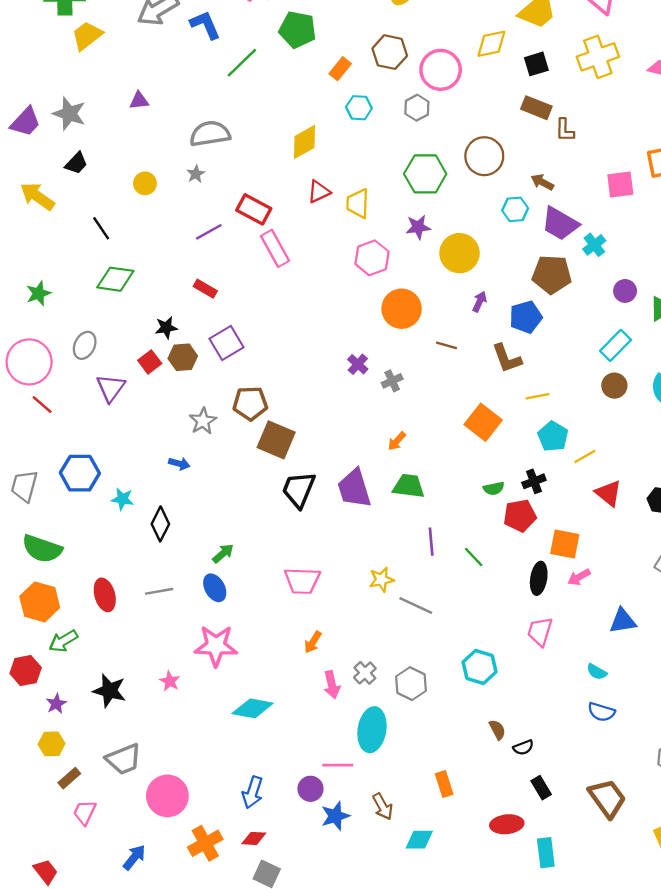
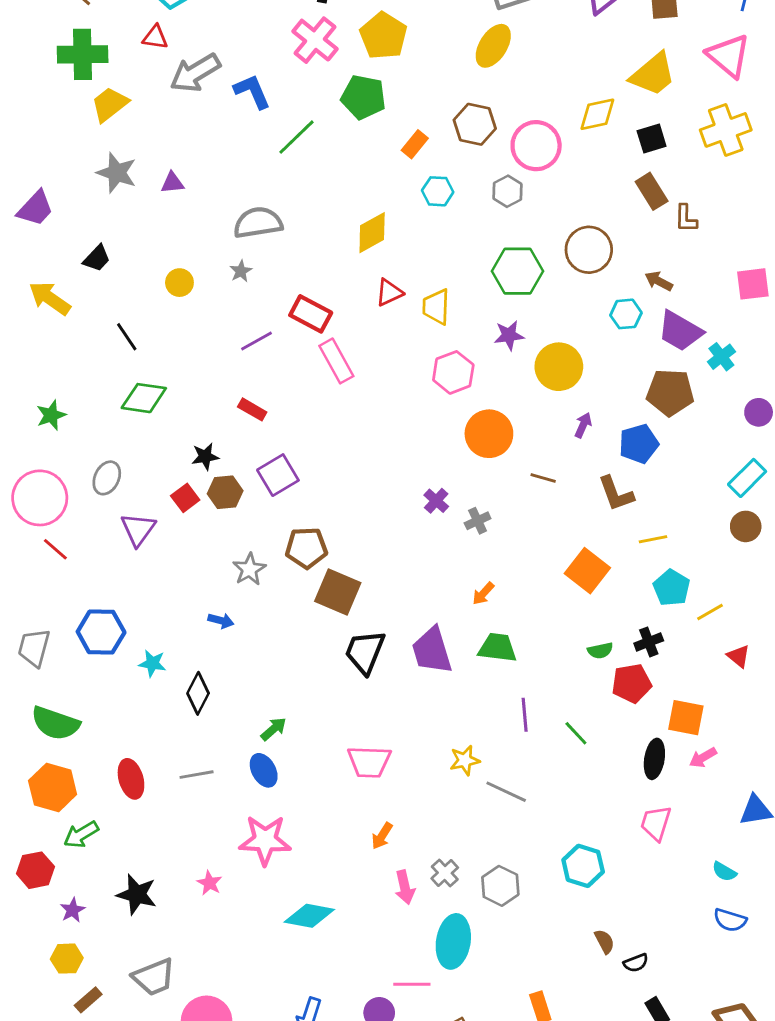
brown rectangle: (536, 108) -> (652, 191), turned 36
gray star: (69, 114) -> (117, 173), moved
red triangle: (608, 493) -> (739, 656), size x0.7

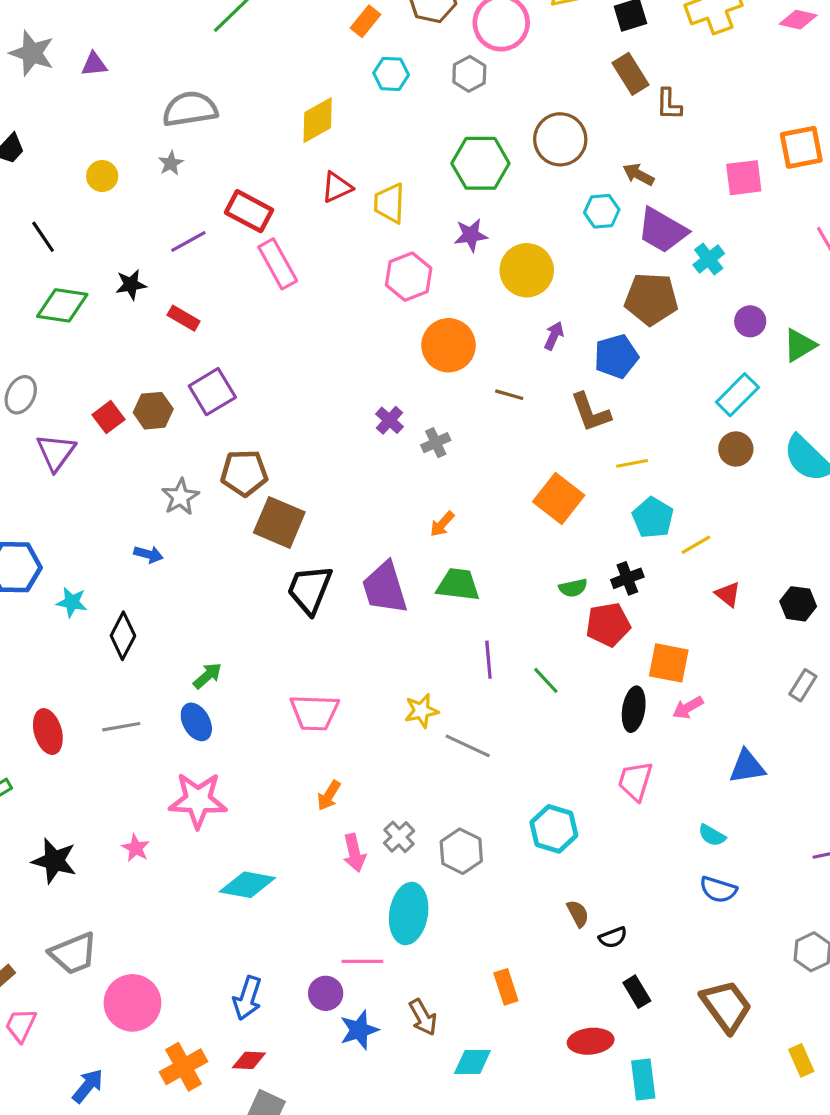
black star: (205, 457) -> (131, 285), moved

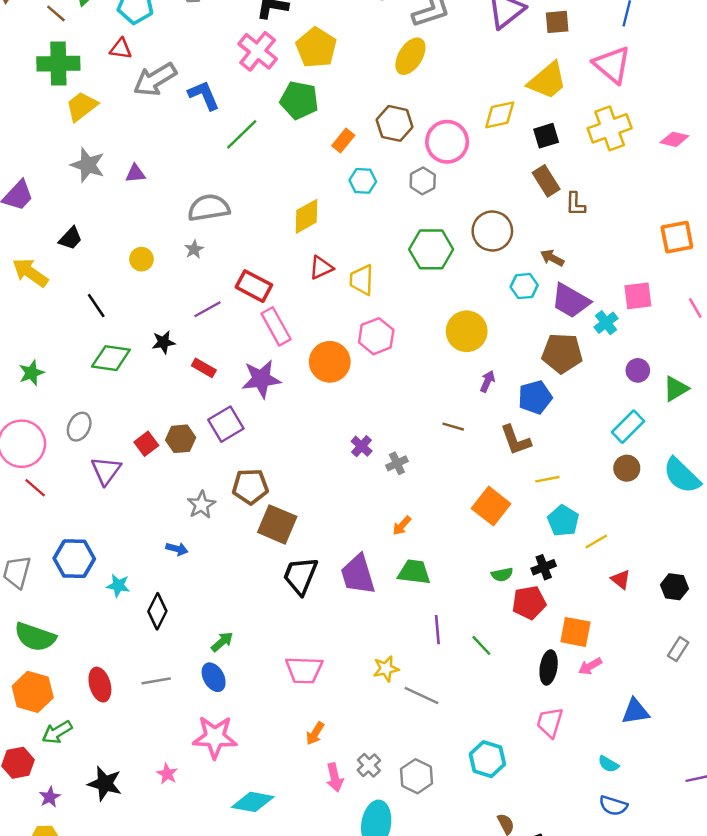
pink square: (744, 178) -> (638, 296), moved
purple star: (471, 235) -> (261, 379), moved, size x1.5
orange circle: (449, 345) -> (330, 362), moved

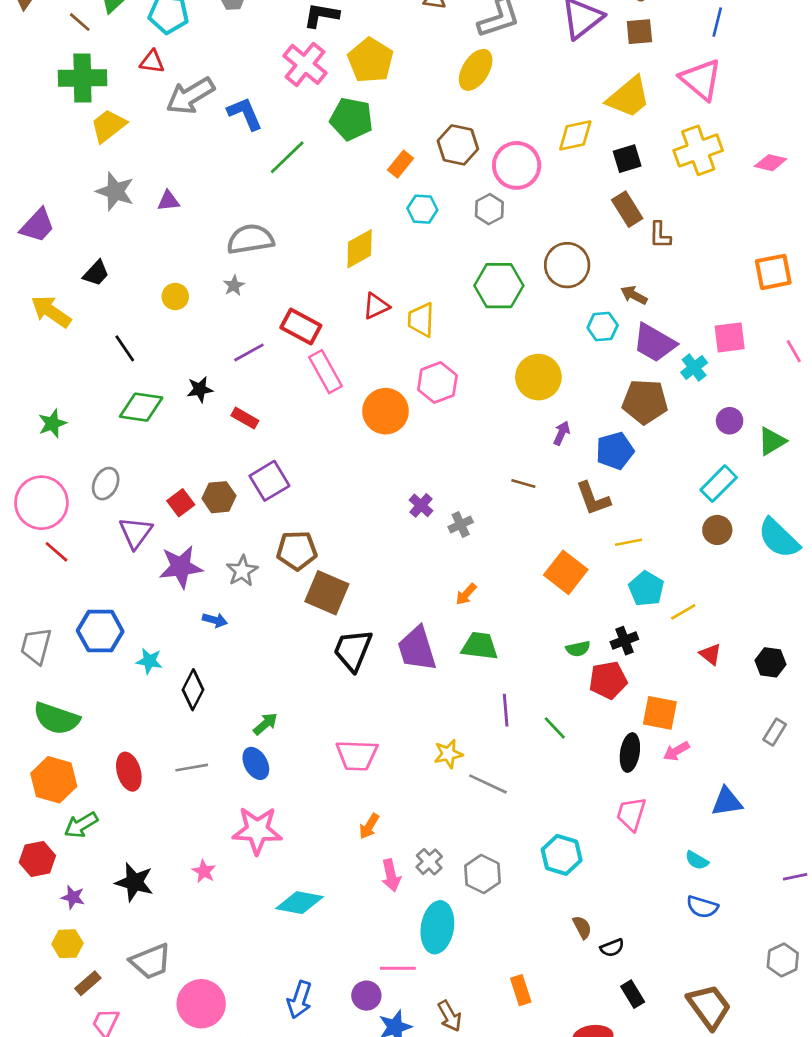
purple star: (261, 379) -> (181, 567), moved
purple star: (50, 797) -> (73, 897), turned -30

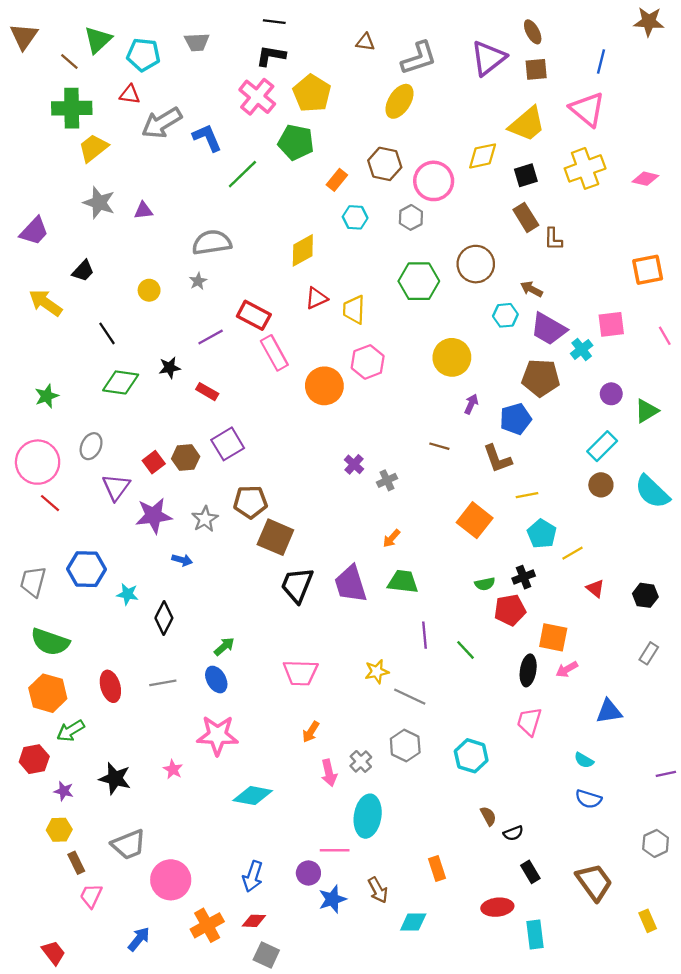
gray hexagon: (482, 874) -> (405, 746), moved
brown rectangle: (88, 983) -> (76, 863), turned -75

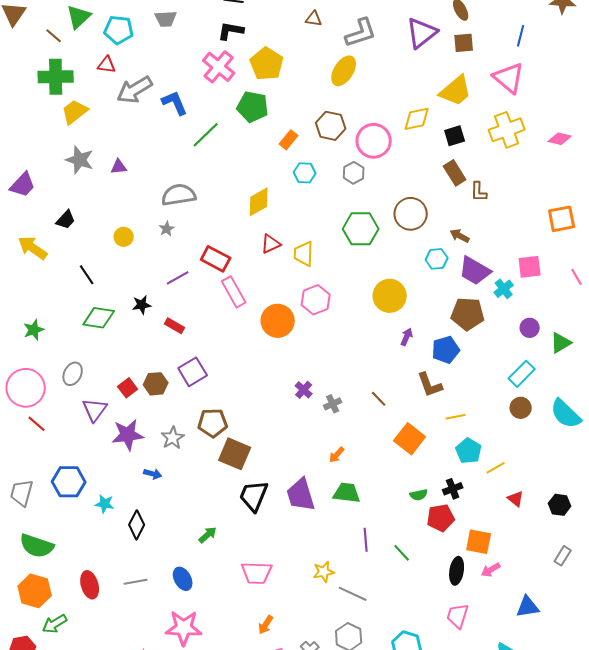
brown line: (439, 446) -> (379, 399), moved, turned 30
green arrow: (224, 646) -> (208, 535), moved

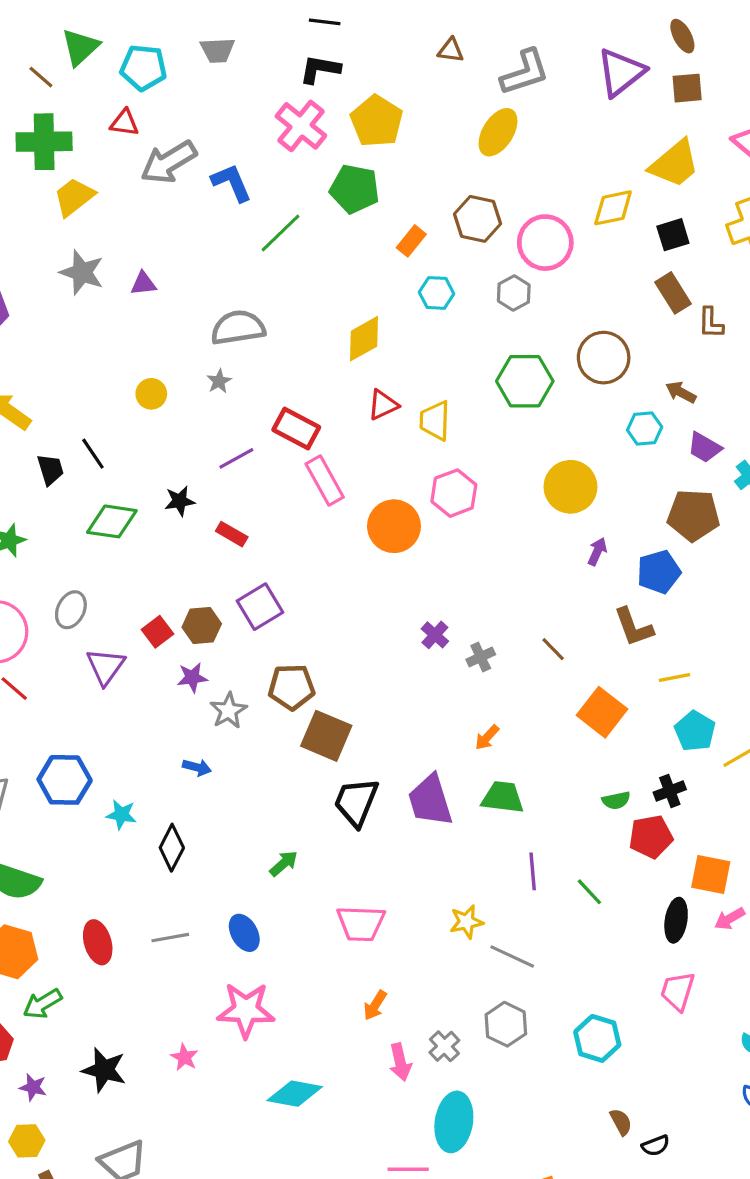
black trapezoid: (66, 220) -> (50, 469), moved, turned -60
purple trapezoid: (475, 271) -> (704, 447), size x0.7
purple star: (128, 435) -> (192, 678), moved, size x0.6

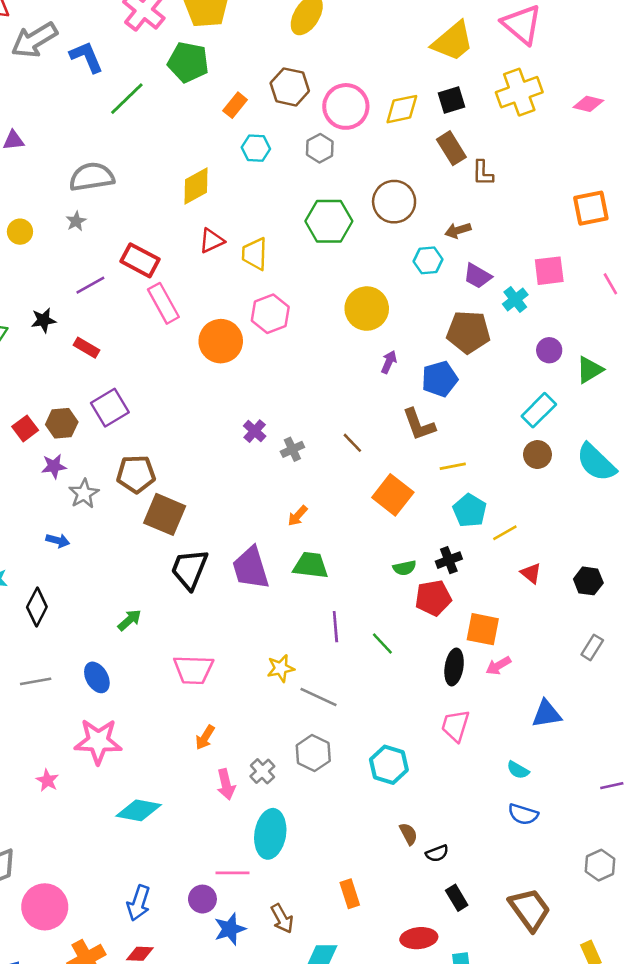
yellow diamond: (613, 208) -> (402, 109), moved
brown arrow: (681, 392) -> (458, 230), turned -45

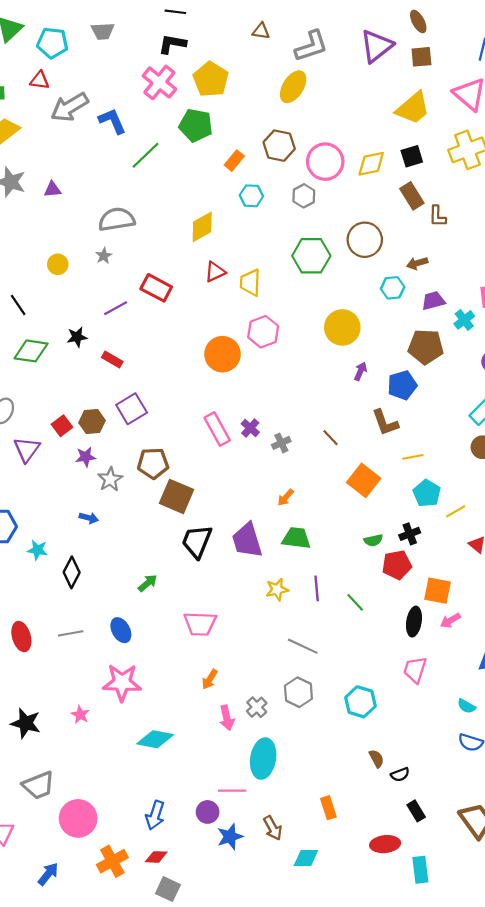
purple trapezoid: (478, 276) -> (433, 301), turned 135
pink rectangle: (163, 303) -> (217, 429), moved
yellow star: (281, 668) -> (277, 590), moved

